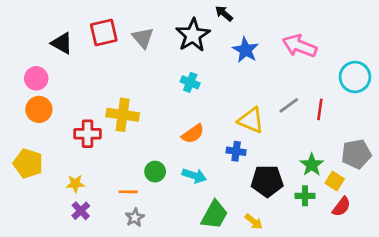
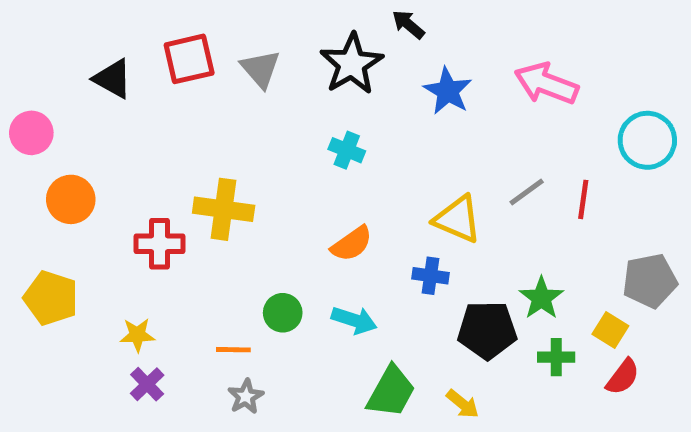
pink circle: (36, 78) -> (31, 133), moved
green star: (312, 165) -> (541, 298), moved

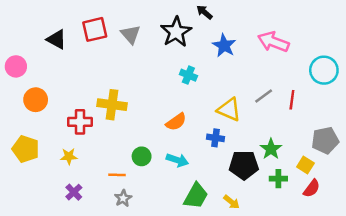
cyan cross: (347, 150) -> (188, 75), moved
yellow star: (137, 335) -> (69, 156), moved

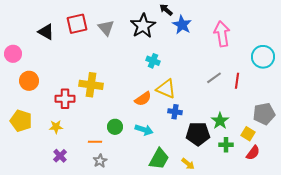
pink arrow: (273, 42) -> (222, 34), turned 60
blue star: (224, 45) -> (182, 25), moved
yellow triangle: (229, 110) -> (166, 89), moved

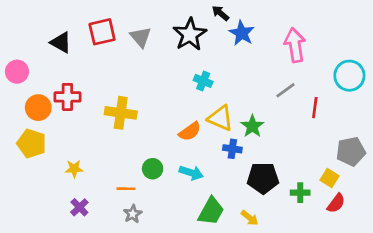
gray line: (214, 78) -> (286, 90), moved
red cross: (65, 99) -> (67, 97), moved
yellow pentagon: (21, 121) -> (32, 143), moved
green star: (220, 121) -> (252, 126), moved

